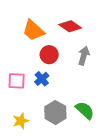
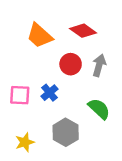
red circle: (49, 55) -> (71, 64), moved
green semicircle: (85, 110) -> (99, 109), moved

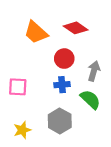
gray arrow: (99, 65) -> (94, 71), moved
blue cross: (49, 93) -> (62, 85), moved, turned 35

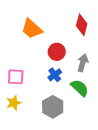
red diamond: (76, 28) -> (82, 25), moved, turned 70
blue cross: (62, 85) -> (55, 75), turned -32
yellow star: (22, 130) -> (14, 103), moved

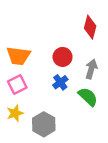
orange trapezoid: (32, 29) -> (18, 56), moved, turned -35
pink square: (16, 77) -> (17, 85), turned -30
gray hexagon: (53, 107) -> (44, 124), moved

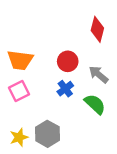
gray arrow: (91, 69) -> (99, 74), turned -66
yellow star: (15, 113) -> (19, 137), moved

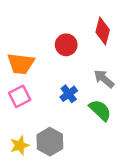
red circle: (68, 61) -> (66, 45), moved

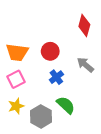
red circle: (66, 45) -> (50, 51), moved
green semicircle: (100, 110) -> (66, 105), moved
yellow star: (20, 145) -> (16, 106), moved

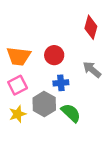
blue cross: (56, 77) -> (61, 83), turned 32
gray hexagon: (41, 116) -> (44, 104), moved

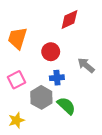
red diamond: (91, 27) -> (69, 19), moved, turned 50
orange trapezoid: (19, 56) -> (17, 38), moved, turned 100
yellow star: (18, 114) -> (16, 120), moved

